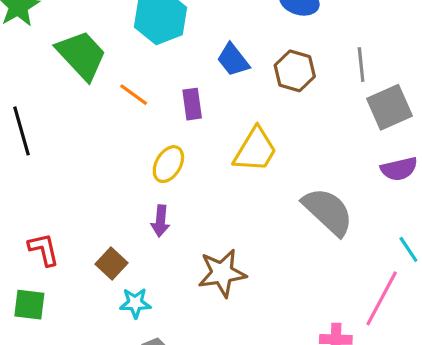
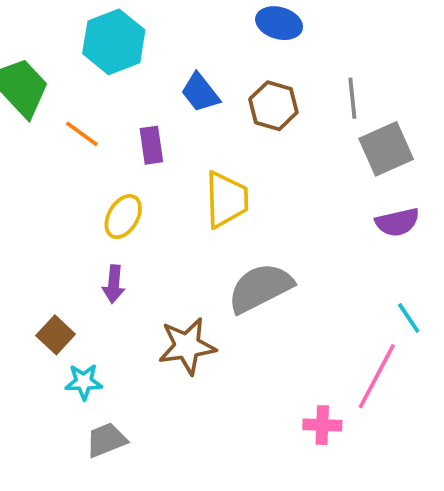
yellow trapezoid: (255, 150) -> (226, 200), turned -33
gray semicircle: (328, 211) -> (260, 288), moved, turned -70

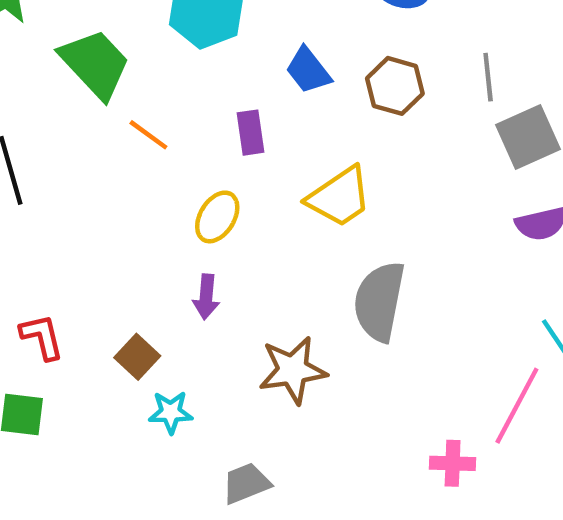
orange line: (82, 134) -> (148, 135), moved
yellow trapezoid: (226, 200) -> (339, 197), turned 58
gray semicircle: (260, 288) -> (379, 301), turned -52
gray trapezoid: (106, 440) -> (246, 483), moved

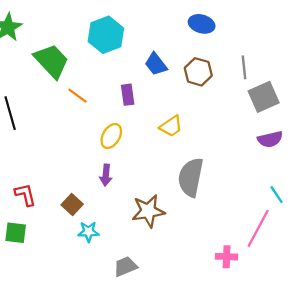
yellow trapezoid: (339, 197) -> (171, 126), size x0.7

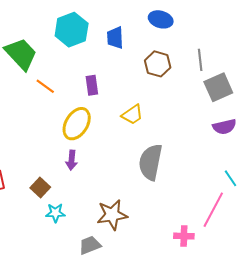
blue trapezoid: (156, 64) -> (115, 38), moved, turned 35
yellow ellipse: (111, 136) -> (77, 124), size x1.4
brown star: (148, 211) -> (112, 215), moved

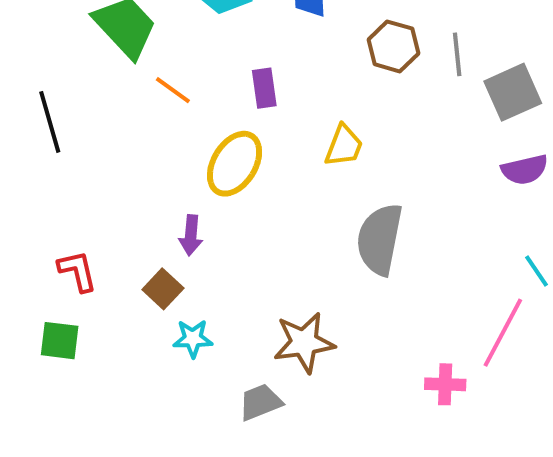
gray line: (200, 60) -> (457, 54), moved
yellow trapezoid: (132, 115) -> (344, 146), turned -35
purple arrow: (72, 160) -> (191, 235), moved

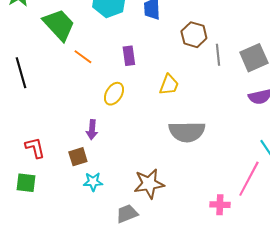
gray line: (457, 54) -> (218, 55), moved
yellow ellipse: (235, 164) -> (114, 94), size x0.7
gray semicircle: (380, 239) -> (187, 132), turned -102
brown square: (163, 289) -> (78, 157), turned 30

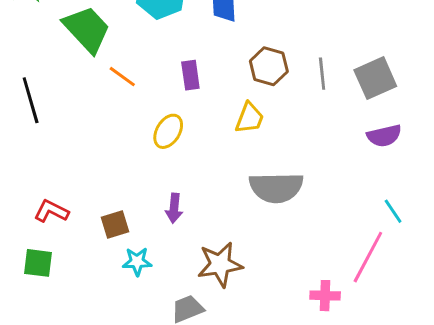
brown hexagon: (194, 35) -> (269, 66), moved
purple arrow: (92, 130) -> (174, 208), moved
red L-shape: (35, 148) -> (51, 211), turned -50

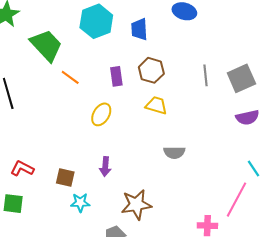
brown hexagon: (269, 66) -> (151, 70), moved
yellow trapezoid: (250, 118) -> (156, 105), turned -95
gray semicircle: (276, 188) -> (174, 152), size x0.6
brown square: (115, 225) -> (65, 178), turned 30

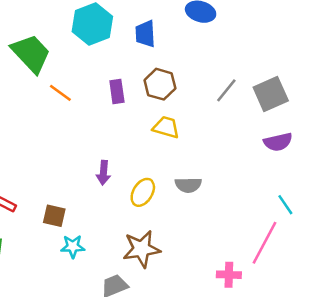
gray line: (205, 75) -> (226, 90), turned 45
yellow ellipse: (101, 114) -> (143, 192), moved
purple arrow: (105, 166) -> (103, 173), moved

